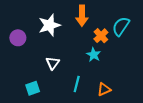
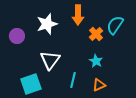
cyan star: (94, 55) -> (96, 61), moved
white triangle: (53, 63) -> (50, 60), size x1.5
cyan square: (33, 88) -> (31, 84), size x1.5

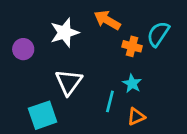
orange arrow: (78, 15) -> (107, 20), turned 120
orange cross: (96, 34) -> (132, 46), turned -32
cyan line: (73, 80) -> (110, 101), moved

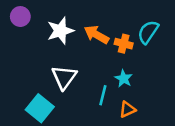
orange arrow: (107, 20) -> (97, 35), moved
purple circle: (23, 49) -> (20, 17), moved
cyan square: (43, 115) -> (40, 108), turned -32

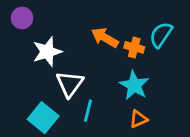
white star: (60, 31) -> (47, 52), moved
cyan star: (124, 78) -> (134, 85), size x1.5
cyan line: (103, 95) -> (88, 111), moved

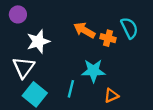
cyan semicircle: (161, 35) -> (129, 28), turned 120
white triangle: (70, 84) -> (24, 67), moved
cyan star: (134, 85) -> (93, 71), moved, turned -30

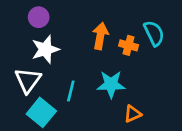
purple circle: (18, 14) -> (39, 17), moved
orange arrow: (84, 30) -> (100, 36), turned 70
cyan line: (71, 89) -> (71, 91), moved

